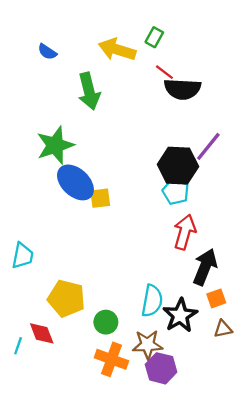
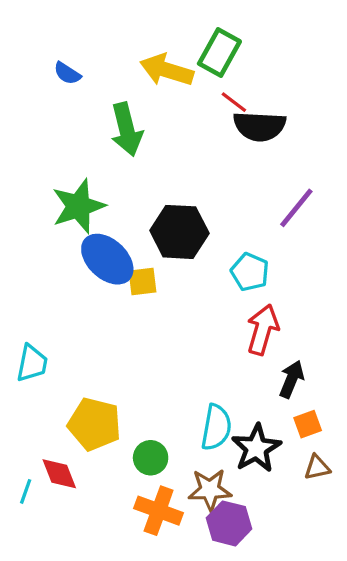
green rectangle: (154, 37) -> (219, 52), size x1.6
black hexagon: (178, 166) -> (179, 232), moved
black arrow: (205, 267) -> (292, 379), size x0.7

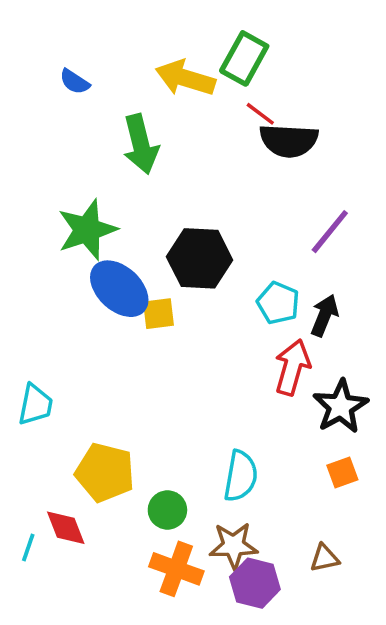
black arrow: (292, 379) -> (324, 315), moved
black star: (256, 448) -> (341, 406), moved
brown triangle: (317, 467) -> (324, 558), moved

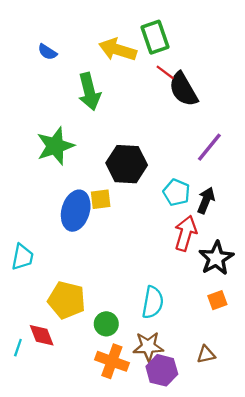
green rectangle: (244, 58) -> (155, 37), turned -48
black semicircle: (289, 141) -> (183, 89), turned 57
blue ellipse: (119, 289) -> (76, 211), moved, turned 63

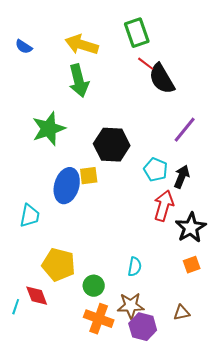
yellow arrow: (118, 50) -> (82, 45), moved
blue semicircle: (47, 52) -> (24, 47), moved
cyan trapezoid: (22, 257) -> (30, 216), moved
cyan semicircle: (153, 302) -> (135, 267), size x0.7

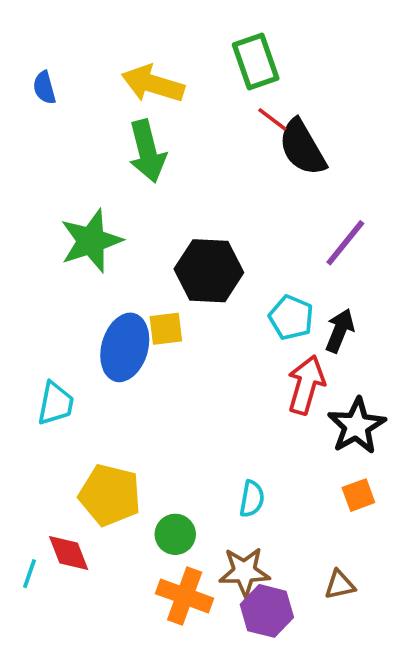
blue semicircle: (24, 47) -> (44, 88), turned 42

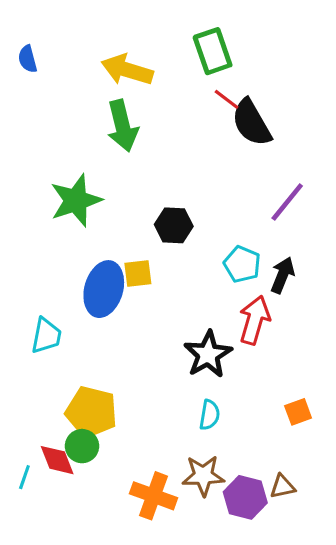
blue semicircle: (44, 88) -> (28, 59), moved
black hexagon: (209, 271) -> (174, 225), size x0.7
black star: (357, 426) -> (208, 354), moved
green circle: (175, 534) -> (82, 446), moved
purple hexagon: (267, 611) -> (245, 497), moved

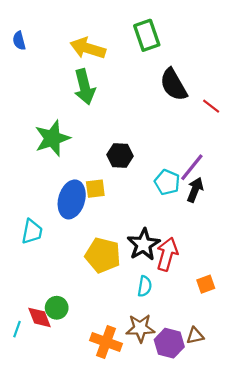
red line: (227, 99) -> (211, 106), moved
purple line: (287, 202) -> (192, 167), moved
red arrow: (255, 320) -> (167, 254), moved
yellow pentagon: (91, 412) -> (103, 255), moved

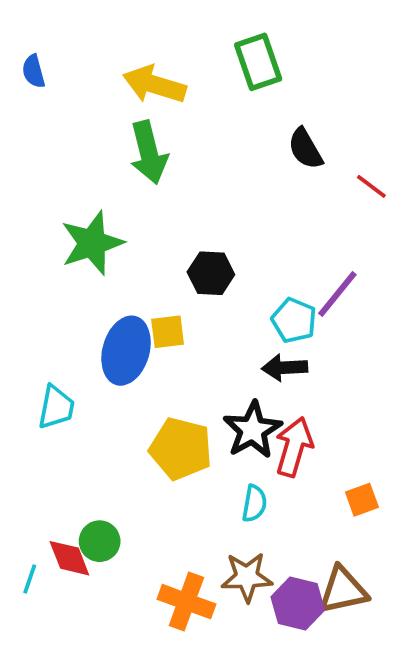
black semicircle: (174, 85) -> (305, 149), size x0.7
black arrow: (195, 190) -> (285, 368), moved, turned -115
brown triangle: (195, 336) -> (343, 590), size x1.6

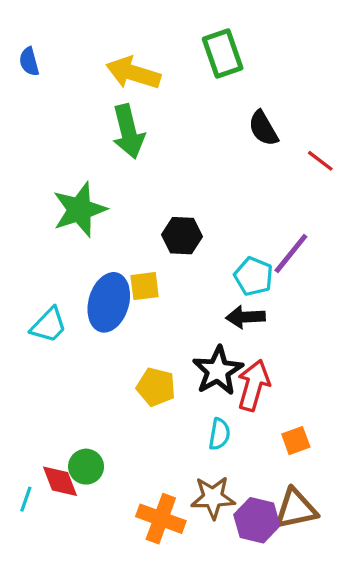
cyan trapezoid: (56, 407) -> (49, 325), moved, turned 33
yellow pentagon: (181, 449) -> (156, 387), size x0.7
orange square: (362, 500) -> (296, 441), moved

